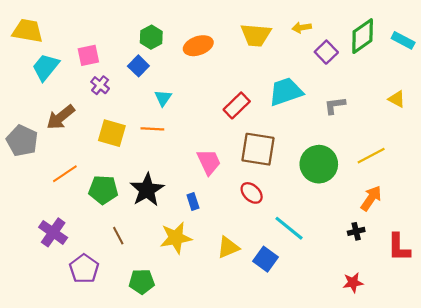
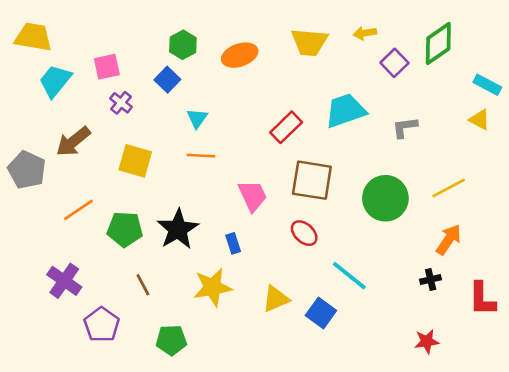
cyan rectangle: (403, 40) -> (487, 85), moved
orange line: (152, 129) -> (201, 156), moved

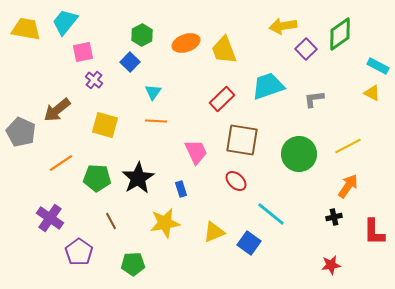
yellow arrow: (365, 33) -> (283, 26), size x1.5
yellow trapezoid: (309, 42) -> (224, 50), moved, turned 64
cyan trapezoid: (55, 81) -> (65, 22), moved

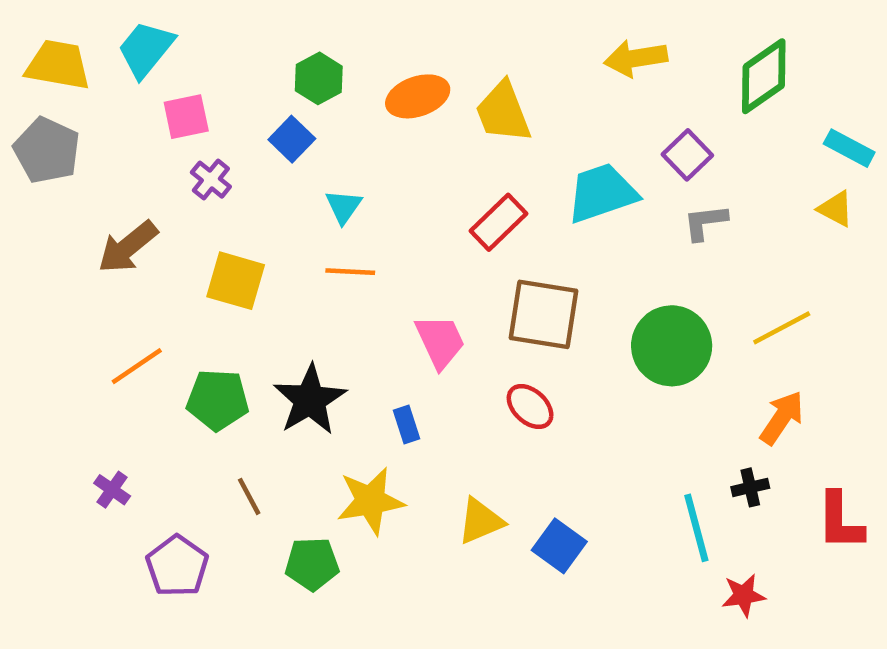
purple square: (306, 49) -> (687, 155), moved
gray pentagon: (21, 132) -> (47, 150), moved
cyan line: (271, 214) -> (696, 528), moved, turned 36
purple cross: (50, 218) -> (112, 490), size x0.6
green pentagon: (133, 264) -> (312, 564), moved

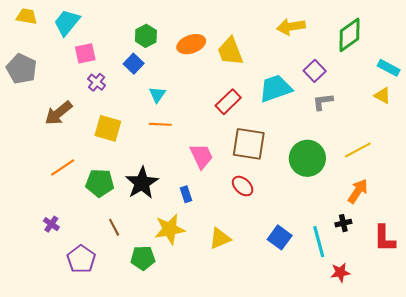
yellow trapezoid: (58, 65) -> (27, 16), moved, size x0.7
blue square: (559, 546) -> (280, 237), moved

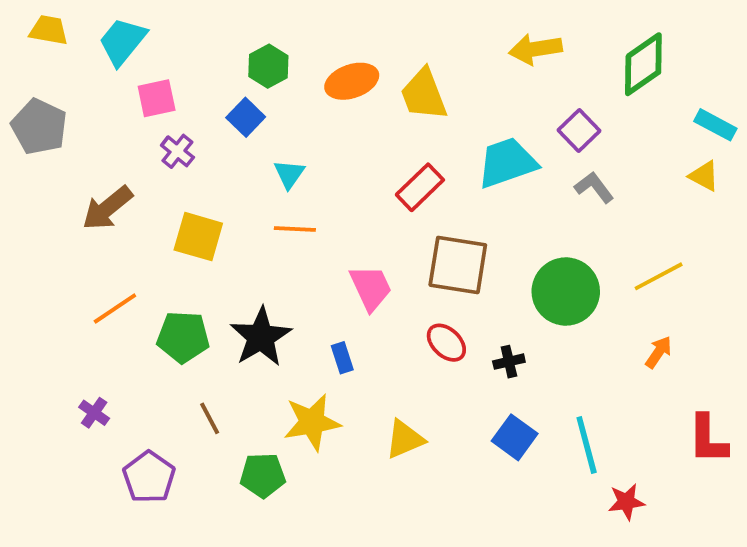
gray L-shape: (323, 102) -> (594, 187), turned 60
orange arrow: (358, 191) -> (659, 352), size x0.7
black cross: (343, 223) -> (509, 362), moved

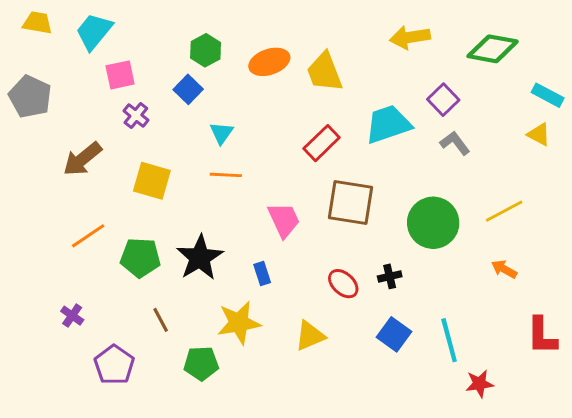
green diamond: (643, 64) -> (493, 49), turned 45
red ellipse: (446, 343) -> (343, 284), moved
orange arrow: (659, 352) -> (504, 269), turned -95

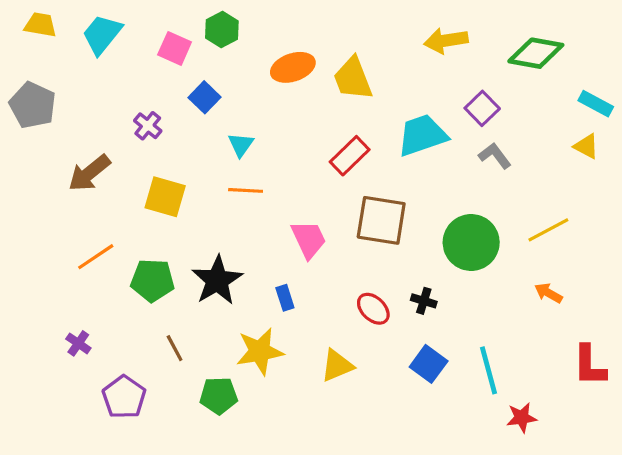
green hexagon: (206, 50) -> (222, 30), moved
pink square: (120, 75) -> (175, 48), moved, turned 36
black cross: (390, 276) -> (424, 301), turned 30

